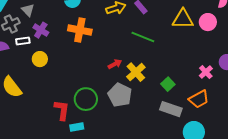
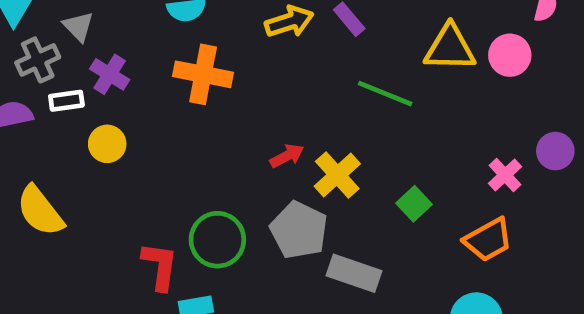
green line: (143, 37) -> (385, 94), moved
gray rectangle: (171, 109) -> (354, 273), moved

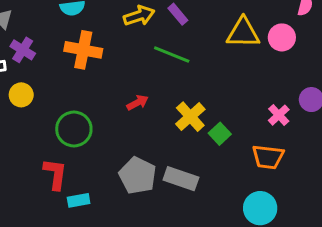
green line: (385, 94) -> (172, 55), moved
yellow cross: (337, 175) -> (190, 117), moved
gray pentagon: (299, 230) -> (138, 176), moved
green circle: (217, 240) -> (74, 129), moved
orange trapezoid: (488, 240) -> (268, 157), turned 36

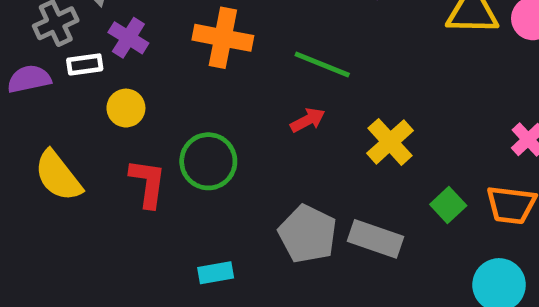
green line: (172, 55) -> (322, 64), moved
green square: (220, 134) -> (448, 205), moved
red L-shape: (55, 174) -> (148, 183), moved

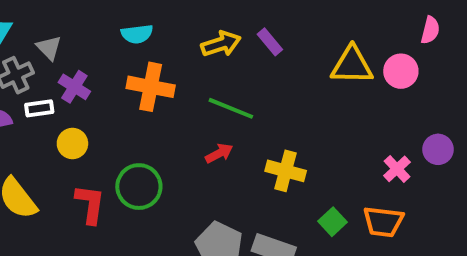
yellow cross: (390, 142) -> (286, 171), turned -33

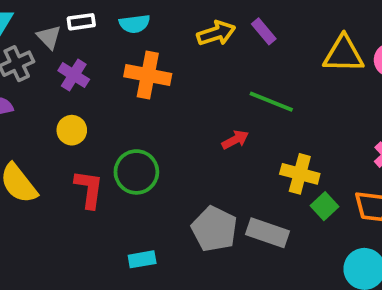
white rectangle: (39, 108) -> (81, 22), moved
green line: (231, 108) -> (271, 102), moved
red arrow: (219, 153) -> (235, 140), moved
yellow cross: (286, 171) -> (300, 174), moved

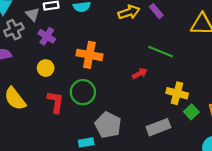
orange cross: (148, 75) -> (89, 55), moved
gray pentagon: (214, 229) -> (108, 125), moved
gray rectangle: (267, 233) -> (158, 127), turned -40

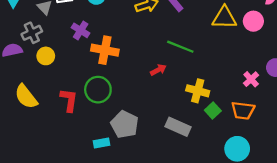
gray cross: (14, 30) -> (32, 33), moved
purple cross: (47, 36) -> (81, 30), moved
yellow circle: (46, 68) -> (46, 56), moved
gray rectangle: (158, 127) -> (178, 127), turned 45

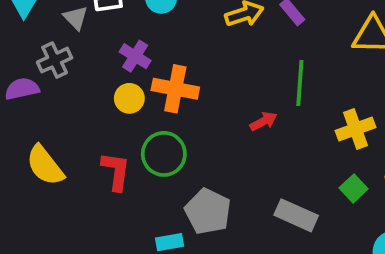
green line: (180, 47) -> (300, 83), turned 72
yellow circle: (46, 56) -> (129, 98), moved
yellow cross: (198, 91) -> (355, 129), moved, turned -35

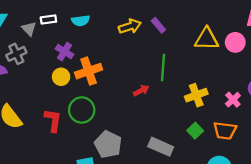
orange cross: (175, 89) -> (89, 71), turned -30

